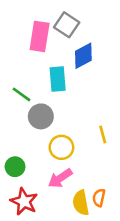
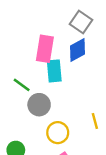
gray square: (67, 25) -> (81, 22), moved
pink rectangle: (40, 36) -> (45, 49), moved

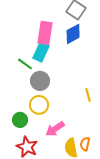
cyan rectangle: (54, 71) -> (41, 52), moved, turned 30
yellow circle: (58, 133) -> (39, 105), moved

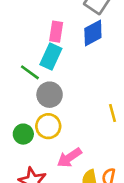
pink rectangle: (45, 33) -> (56, 32), size x0.7
green circle: (20, 120) -> (23, 134), moved

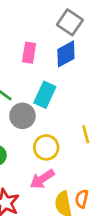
cyan rectangle: (51, 57) -> (45, 95), moved
yellow circle: (48, 126) -> (46, 147), moved

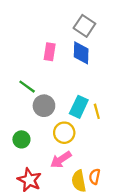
blue diamond: (66, 54) -> (81, 53), turned -60
cyan rectangle: (45, 95) -> (79, 107), moved
yellow line: (86, 134) -> (97, 111), moved

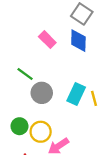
pink rectangle: (50, 52) -> (47, 40), turned -54
yellow circle: (64, 133) -> (41, 132), moved

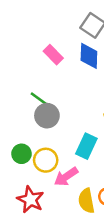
green line: (25, 74) -> (39, 99), moved
cyan rectangle: (76, 94) -> (86, 146), moved

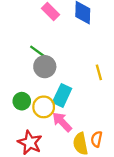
cyan rectangle: (86, 146) -> (62, 95), moved
pink arrow: (66, 177) -> (62, 122), turned 80

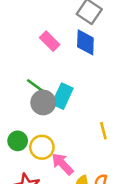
yellow line: (99, 72) -> (103, 131), moved
cyan rectangle: (62, 95) -> (62, 96), moved

